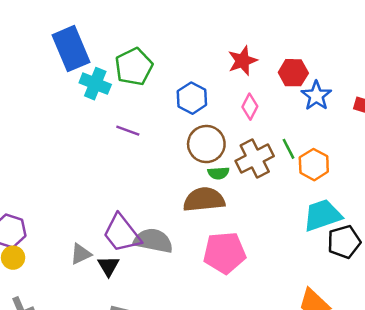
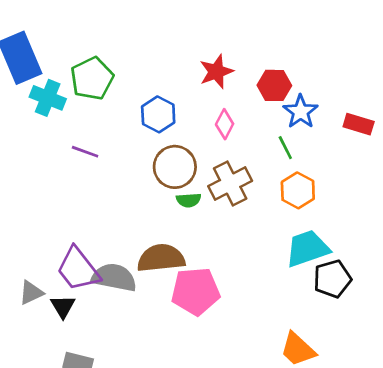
green line: (288, 149) -> (285, 148), moved
brown semicircle: (204, 200) -> (161, 258), moved

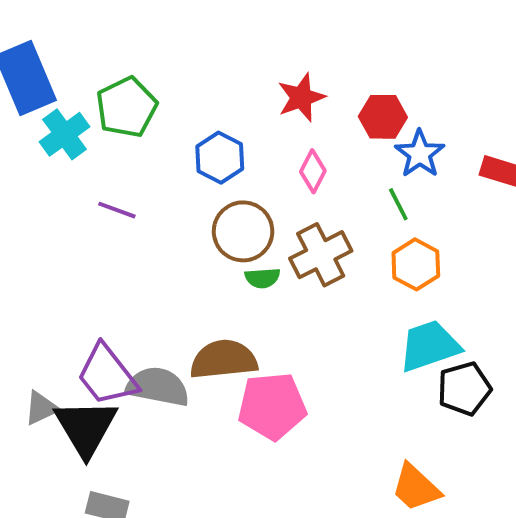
cyan cross: (48, 98) -> (64, 134), turned 32
black triangle: (63, 306) -> (86, 427), size x1.8

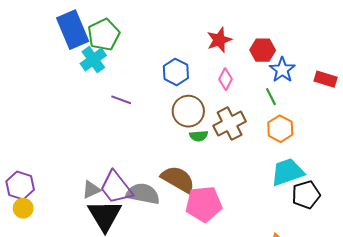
green pentagon: (127, 107) -> (104, 35), moved
brown semicircle: (224, 360) -> (178, 179), turned 36
gray triangle: (41, 408) -> (91, 190), moved

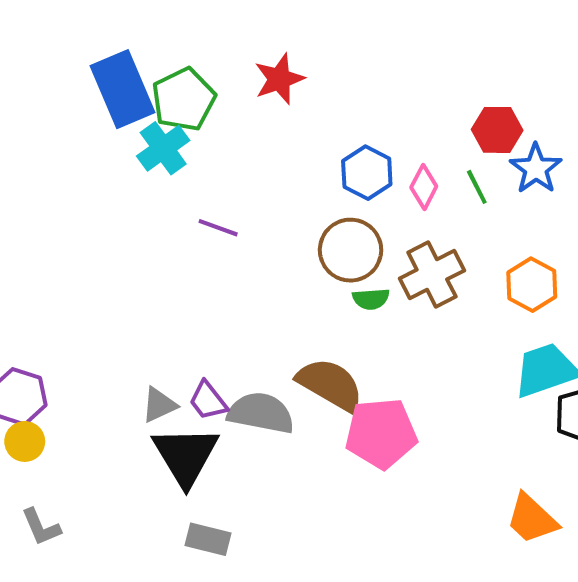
red star: (219, 40) -> (279, 79), moved
blue hexagon: (176, 72) -> (367, 173), moved
green line: (271, 97) -> (477, 187), moved
purple trapezoid: (116, 188) -> (208, 401), size x0.6

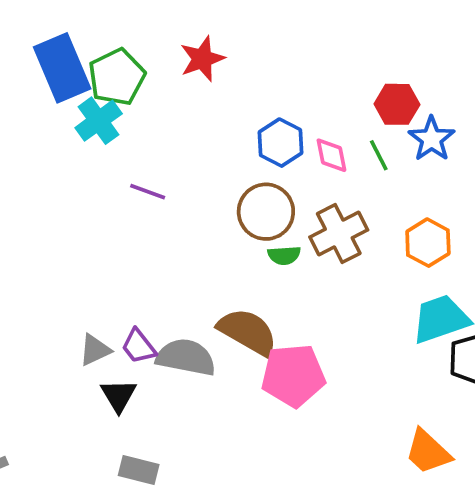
pink diamond: (424, 187) -> (331, 155), turned -39
black triangle: (186, 456) -> (119, 395), size x0.6

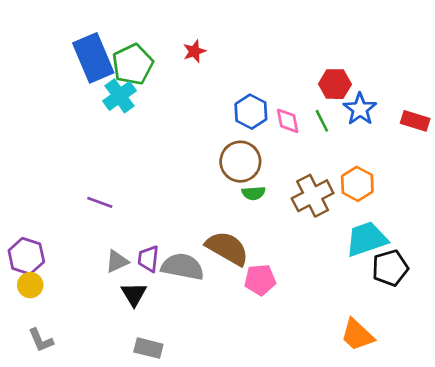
red star: (202, 59) -> (194, 51), size x0.7
purple line: (148, 192) -> (100, 202), moved
brown cross: (339, 233) -> (313, 196), moved
purple trapezoid: (139, 346) -> (148, 259), turned 44
pink pentagon: (293, 375) -> (260, 280), size x0.7

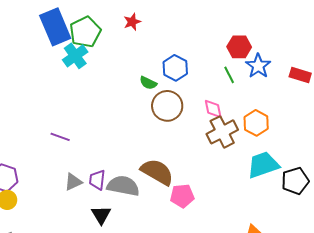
pink diamond: (288, 121) -> (213, 109), moved
green semicircle: (254, 193) -> (148, 83), moved, turned 30
black pentagon: (390, 268) -> (295, 181), moved
black triangle: (134, 294) -> (101, 215), moved

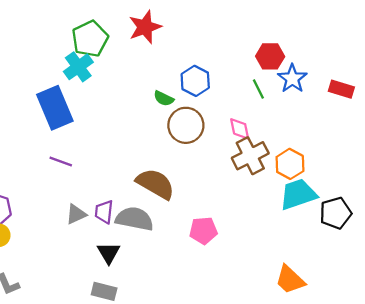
red star: (132, 22) -> (145, 27), size x1.6
blue rectangle: (55, 27) -> (55, 108), moved
orange hexagon: (256, 123) -> (290, 164), moved
brown semicircle: (157, 172) -> (155, 184), moved

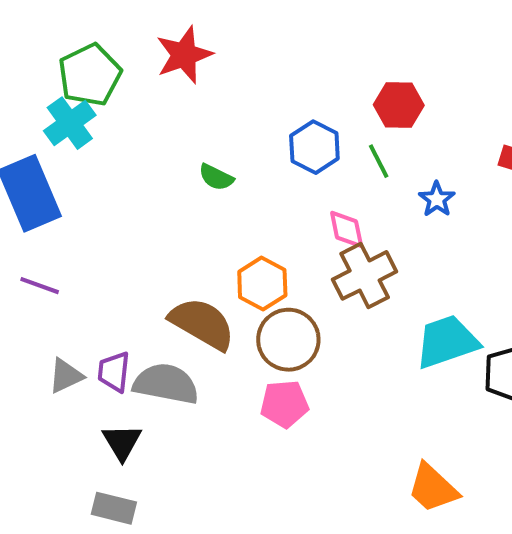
blue star: (292, 79) -> (437, 199), moved, size x0.7
blue hexagon: (195, 81) -> (314, 147), moved
brown circle: (186, 125) -> (288, 340), moved
orange hexagon: (290, 164) -> (262, 284), moved

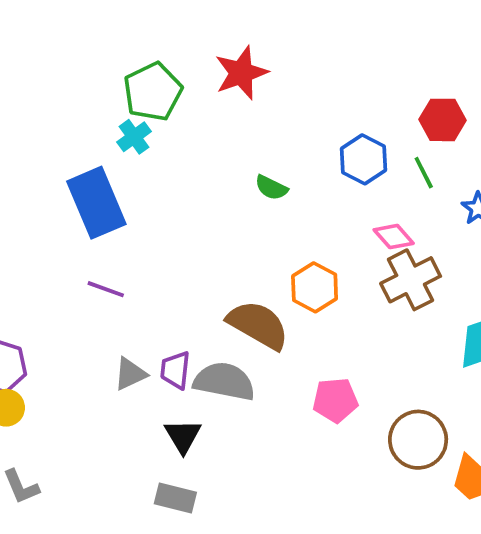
cyan cross: (70, 123) -> (134, 137), size x0.7
pink diamond: (347, 229) -> (394, 237), turned -30
brown circle: (288, 340) -> (418, 440), moved

